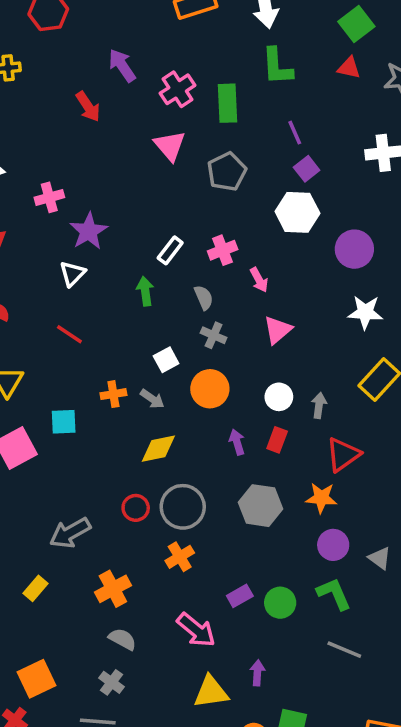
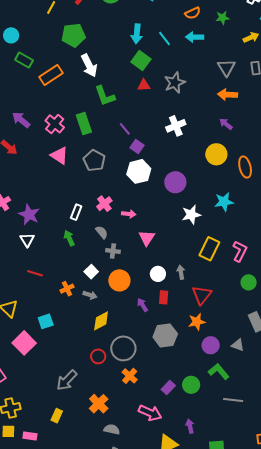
pink arrow: (259, 280) -> (129, 214), turned -40
orange cross: (113, 394) -> (67, 289), moved

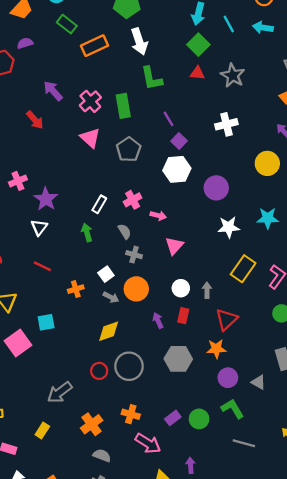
gray star: (175, 83) -> (233, 75), turned -30
gray arrow: (90, 295) -> (111, 297), moved
orange cross: (130, 376) -> (131, 414), moved, turned -35

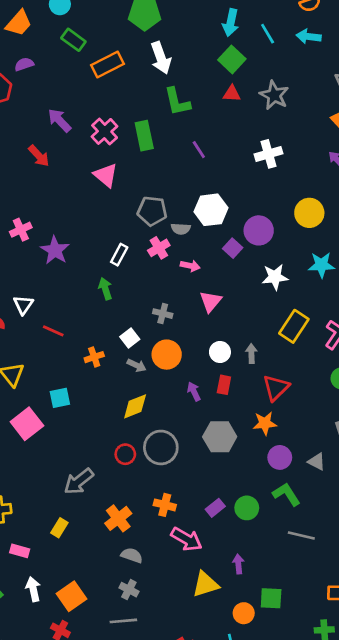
purple square: (179, 141) -> (233, 248), moved
gray pentagon: (129, 149) -> (152, 211), moved, turned -30
yellow circle: (267, 163) -> (309, 213), moved
white triangle: (39, 227) -> (23, 305), moved
gray semicircle: (125, 231) -> (181, 229), moved, turned 126

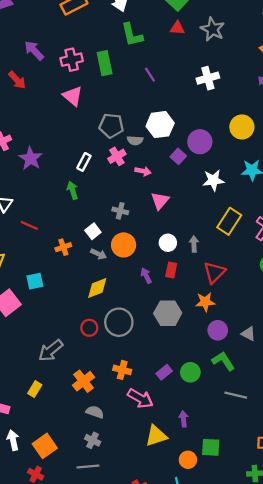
pink cross: (105, 131) -> (72, 60), turned 30

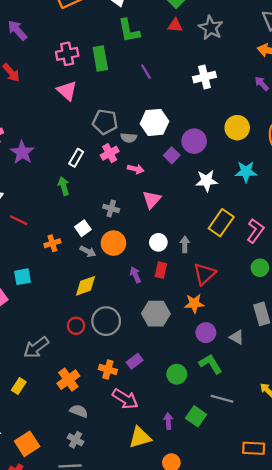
purple arrow: (34, 51) -> (17, 30), moved
purple rectangle: (164, 372) -> (135, 361), moved
green square: (211, 447) -> (196, 416), moved, turned 30

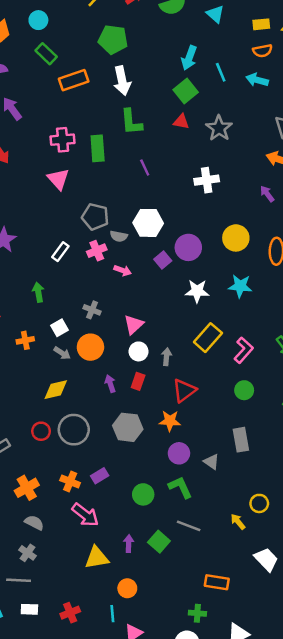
green arrow: (64, 186) -> (38, 292), moved
pink triangle: (152, 200) -> (134, 325), moved

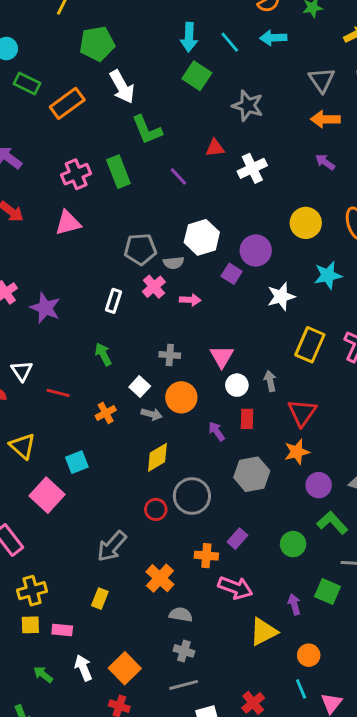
red triangle: (181, 122) -> (215, 148), moved
pink triangle: (58, 179) -> (68, 223), moved, turned -45

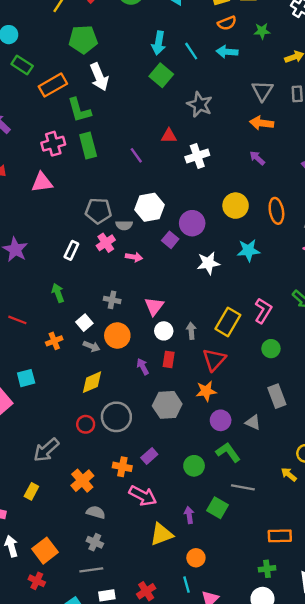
green L-shape: (147, 130) -> (79, 110), moved
yellow rectangle: (310, 345) -> (228, 322), moved

